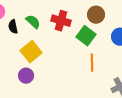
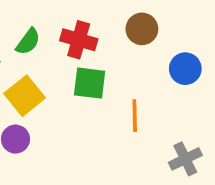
green semicircle: (33, 22) -> (28, 42), turned 84
green square: (86, 36) -> (90, 83), moved, turned -30

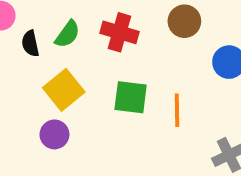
green square: (90, 83) -> (131, 97), moved

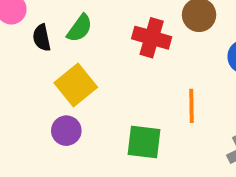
red cross: (119, 32) -> (152, 38), moved
green square: (131, 97) -> (144, 142), moved

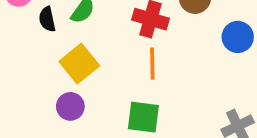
orange line: (191, 106) -> (152, 64), moved

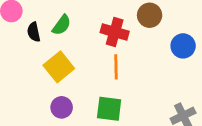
purple circle: (70, 106) -> (62, 107), moved

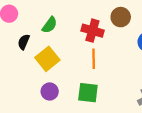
black semicircle: (34, 32) -> (24, 42), moved, turned 35

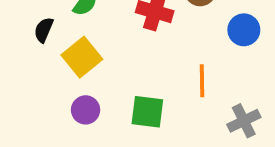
orange line: (94, 59) -> (202, 81), moved

